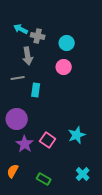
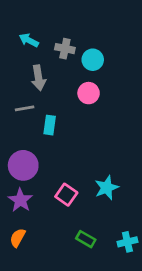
gray cross: (38, 36) -> (65, 49), moved
purple star: (25, 144) -> (20, 200), moved
cyan cross: (83, 174) -> (127, 242), moved, turned 32
green rectangle: (44, 179) -> (86, 239), moved

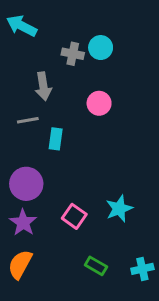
cyan arrow: (29, 40) -> (22, 26), moved, size x1.4
cyan circle: (93, 60) -> (101, 48), moved
orange semicircle: (18, 238) -> (20, 264), size x1.4

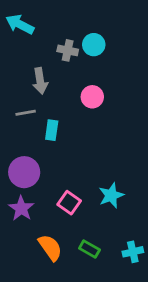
orange semicircle: (20, 264) -> (50, 248), moved, turned 116

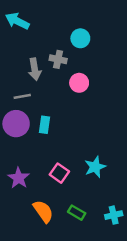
gray cross: (68, 50) -> (58, 59), moved
cyan rectangle: (52, 130) -> (44, 125), moved
purple circle: (24, 172) -> (16, 124), moved

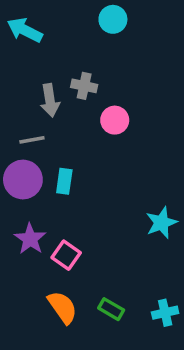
cyan circle: (80, 38) -> (113, 19), moved
cyan star: (95, 167) -> (161, 223), moved
pink square: (59, 173) -> (66, 255), moved
purple star: (19, 178) -> (30, 239), moved

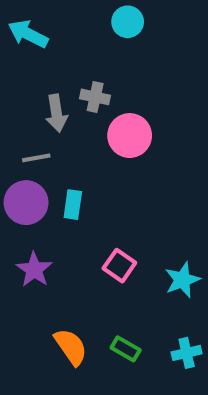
pink circle: (115, 120) -> (130, 136), size x1.4
cyan star: (161, 223) -> (182, 280), moved
pink square: (66, 255) -> (119, 266), moved

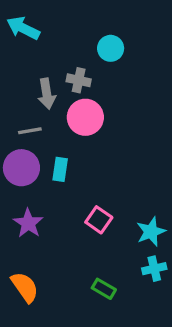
cyan circle: (128, 22) -> (111, 48), moved
pink circle: (130, 136) -> (85, 117), moved
orange semicircle: (71, 347) -> (25, 287), moved
cyan cross: (187, 353) -> (154, 269), moved

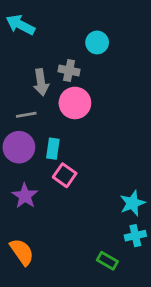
pink square: (99, 220) -> (65, 175), moved
green rectangle: (104, 289) -> (107, 261), moved

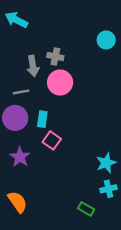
cyan circle: (97, 43) -> (106, 40), moved

